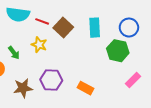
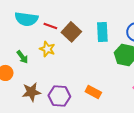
purple hexagon: (51, 80) -> (59, 96), moved

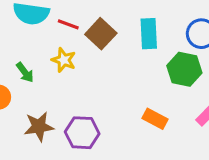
orange rectangle: (93, 92) -> (155, 119), moved

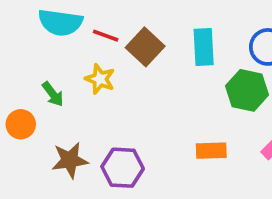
orange rectangle: (155, 119) -> (211, 151), turned -30

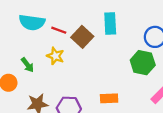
cyan rectangle: (204, 47) -> (110, 23), moved
orange rectangle: (211, 151) -> (109, 98), moved

